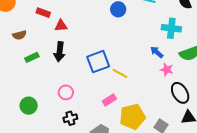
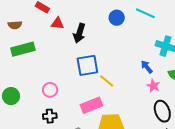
black arrow: (60, 52) -> (79, 33), moved
green rectangle: (32, 57) -> (23, 49), size x1.6
pink rectangle: (109, 100) -> (91, 105), size x1.5

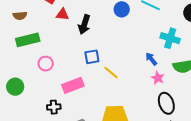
blue square: (87, 65) -> (92, 57), size x0.7
pink circle: (50, 90) -> (46, 64), moved
pink rectangle: (91, 105) -> (73, 85), moved

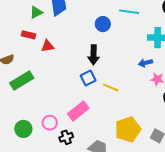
black arrow: (84, 24) -> (94, 55), moved
blue arrow: (151, 59) -> (145, 63), turned -48
pink circle: (46, 64) -> (50, 123), moved

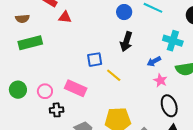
black arrow: (94, 55) -> (126, 42), moved
blue arrow: (145, 63) -> (154, 61), turned -32
pink rectangle: (78, 111) -> (76, 88), turned 45

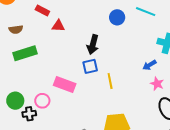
black arrow: (126, 42) -> (93, 45), moved
yellow line: (114, 75) -> (110, 81), turned 42
pink rectangle: (76, 88) -> (65, 84), moved
black cross: (57, 110) -> (29, 114), moved

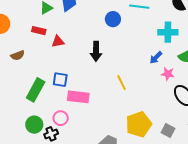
green rectangle: (25, 53) -> (36, 90), moved, turned -30
blue square: (90, 66) -> (60, 80), moved, turned 35

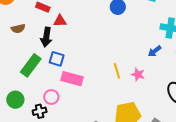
black arrow: (96, 51) -> (46, 37), moved
pink star: (168, 74) -> (138, 75), moved
green circle: (34, 125) -> (15, 100), moved

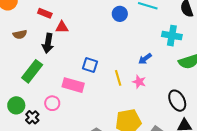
blue arrow: (155, 51) -> (145, 59), moved
blue square: (57, 59) -> (90, 65), moved
black cross: (40, 111) -> (32, 117), moved, turned -32

